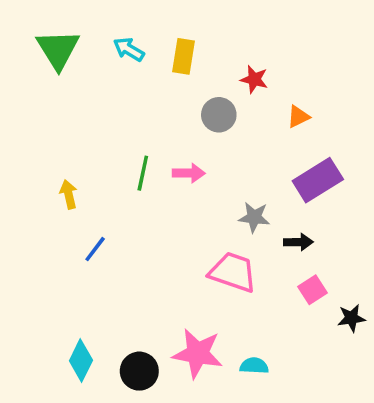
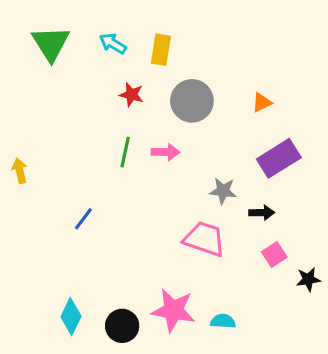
red star: (254, 79) -> (131, 95), moved
gray circle: (219, 115) -> (192, 101), size x1.4
yellow arrow: (69, 194) -> (20, 171), moved

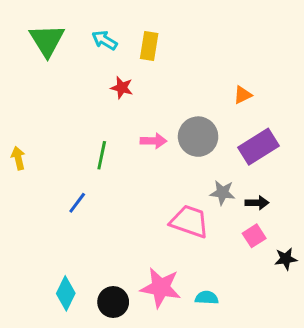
gray circle: (192, 101) -> (198, 137), moved
green line: (125, 152) -> (102, 155), moved
gray star: (223, 191) -> (222, 193), moved
black arrow: (262, 213) -> (257, 203), moved

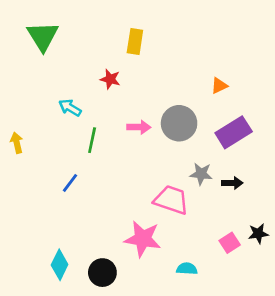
cyan arrow: (105, 40) -> (70, 108), moved
pink square: (254, 236) -> (230, 243), moved
pink star: (161, 288) -> (143, 239), moved

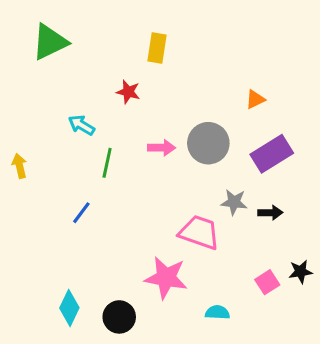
green triangle: (43, 36) -> (50, 42), turned 36

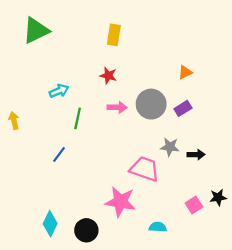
red star: (128, 92) -> (108, 76), moved
cyan arrow: (81, 125) -> (59, 91), turned 126
purple rectangle: (272, 154) -> (183, 108), moved, size x0.6

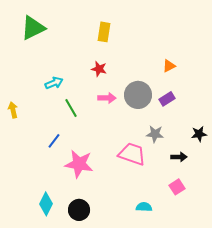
green line: (78, 118) -> (71, 108), turned -42
black arrow: (196, 155) -> (179, 157), moved
black star: (218, 197) -> (199, 134), moved
pink star: (120, 202) -> (79, 164), moved

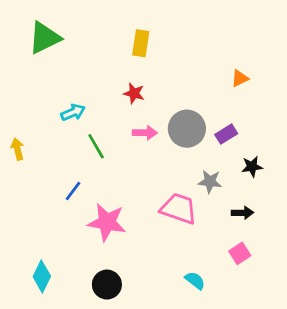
orange triangle: (169, 66) -> (240, 78), moved
black star: (199, 134) -> (252, 167), moved
cyan diamond: (46, 204) -> (42, 276), moved
cyan semicircle: (144, 207) -> (195, 280), turned 35

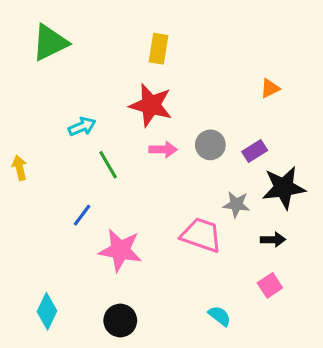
red star: (134, 93) -> (151, 105), size x1.8
gray circle: (187, 129) -> (210, 145), size x0.7
black star: (252, 167) -> (284, 188), size x1.8

